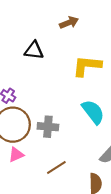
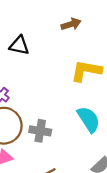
black triangle: (34, 50) -> (19, 45), moved

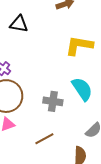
gray cross: (40, 131) -> (53, 101), moved

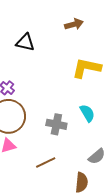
cyan semicircle: (82, 89) -> (87, 113), size x0.7

